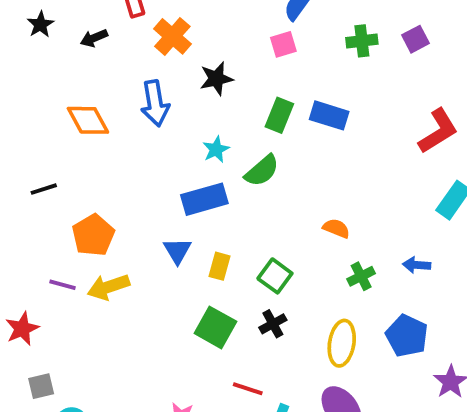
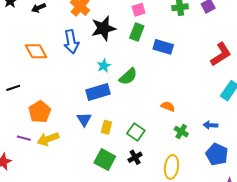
black star: (216, 79) -> (103, 28), size x1.4
green rectangle: (279, 115) -> (137, 32), moved
green cross: (361, 276) -> (181, 132), turned -32
blue pentagon: (407, 336) -> (217, 154), moved

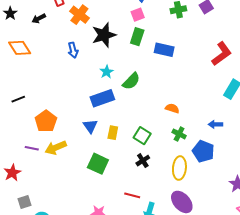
blue arrow: (71, 42) -> (73, 50), size x0.7
orange diamond: (36, 51) -> (20, 48), moved
green cross: (181, 132) -> (179, 134), moved
blue pentagon: (217, 154) -> (203, 151), moved
green square: (105, 160) -> (98, 164), moved

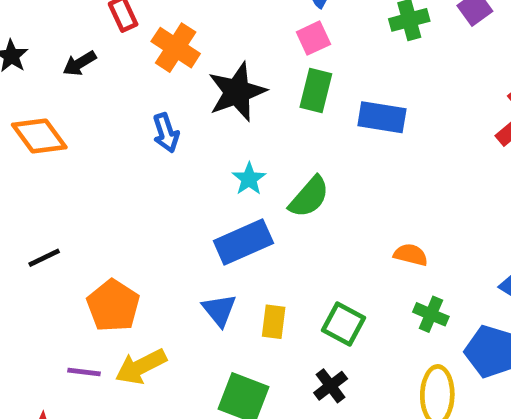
black cross: (143, 161) -> (331, 386), moved

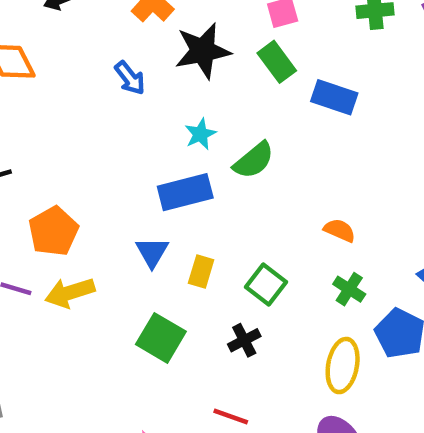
green rectangle: (316, 90) -> (277, 62), turned -60
blue arrow: (166, 133) -> (130, 78), turned -30

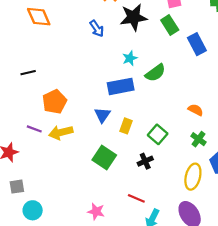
blue rectangle: (334, 97) -> (197, 44), turned 40

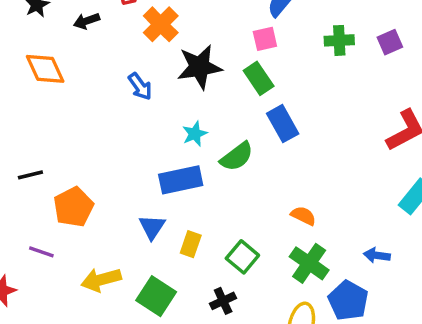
blue rectangle: (197, 44) -> (283, 124), moved
black line: (28, 73) -> (30, 175), moved
yellow arrow: (61, 132) -> (101, 280), moved
green cross: (199, 139) -> (309, 263), size x1.5

